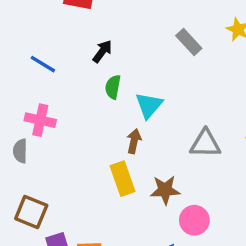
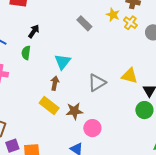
green semicircle: (113, 87) -> (26, 53), moved
gray triangle: (205, 144) -> (97, 83), turned -30
yellow rectangle: (123, 179) -> (49, 106), turned -30

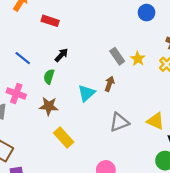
yellow star: (113, 15) -> (138, 59), moved
brown arrow: (55, 83) -> (110, 84), moved
brown star: (74, 111) -> (49, 106), moved

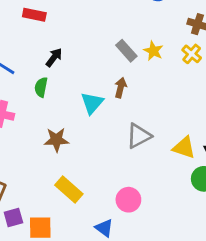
brown star: (49, 106) -> (56, 140), moved
yellow triangle: (156, 121) -> (184, 148), moved
yellow rectangle: (64, 138) -> (69, 189), moved

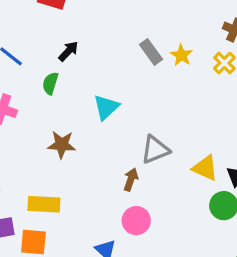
brown arrow: (121, 88) -> (131, 179), moved
yellow rectangle: (69, 189) -> (44, 204), moved, turned -44

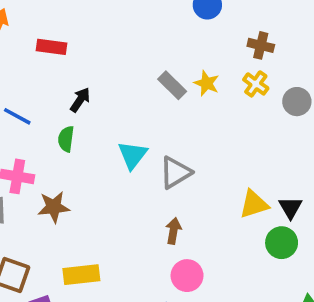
brown star: (62, 145) -> (54, 207), moved
gray triangle: (155, 150) -> (175, 172), moved
yellow triangle: (205, 168) -> (254, 204), turned -32

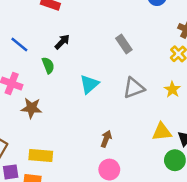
yellow star: (207, 83) -> (172, 89), moved
green semicircle: (66, 139) -> (48, 65), turned 140
gray triangle: (175, 172) -> (134, 88), moved

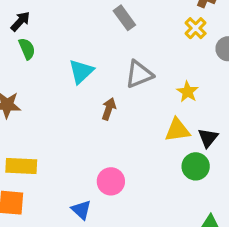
black arrow: (62, 42) -> (20, 21), moved
yellow star: (172, 89) -> (188, 92), moved
brown arrow: (106, 139) -> (109, 109), moved

